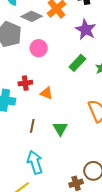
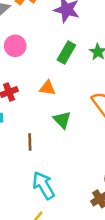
orange triangle: (46, 93) -> (47, 88), moved
green triangle: (60, 129) -> (62, 120), moved

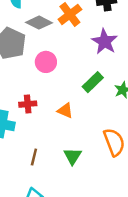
green triangle: (62, 120) -> (73, 156), moved

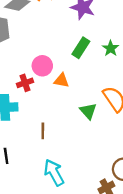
pink circle: (46, 62) -> (42, 66), moved
green triangle: (73, 156) -> (88, 111), moved

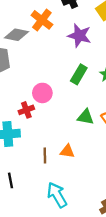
orange triangle: (62, 80) -> (67, 151), moved
green triangle: (88, 111) -> (86, 117), moved, turned -36

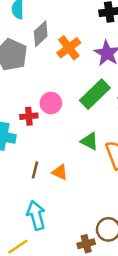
orange cross: (42, 20) -> (69, 48), moved
gray diamond: (16, 35) -> (41, 34), turned -70
green rectangle: (79, 74) -> (95, 94), size x1.4

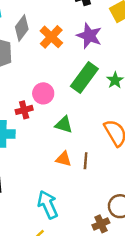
green triangle: (89, 141) -> (64, 125), moved
brown line: (35, 170) -> (86, 161), moved

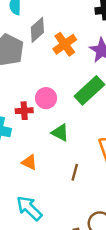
orange triangle: (64, 159) -> (29, 162), moved
cyan arrow: (48, 205) -> (29, 208), turned -32

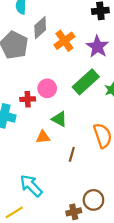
orange triangle: (29, 162) -> (43, 137), moved, turned -32

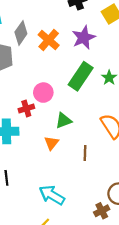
purple star: (97, 47) -> (84, 38), turned 30
green triangle: (59, 119) -> (63, 121), turned -35
orange triangle: (43, 137) -> (51, 143), turned -32

